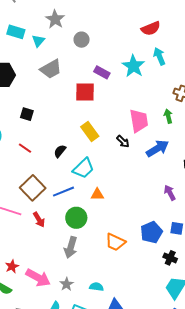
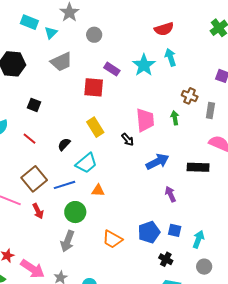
blue arrow: (157, 148) -> (157, 162), moved

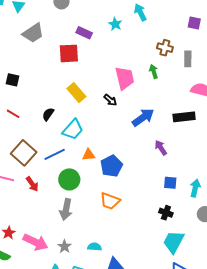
cyan star: (144, 65) -> (115, 24), size x0.6
blue pentagon: (149, 232) -> (111, 166), moved

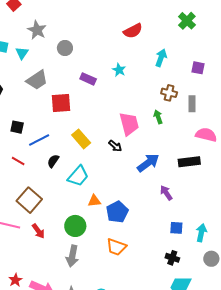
cyan arrow: (140, 12) -> (161, 58), moved, turned 48
red square: (69, 53) -> (61, 103), moved
blue line: (55, 154) -> (39, 140), moved

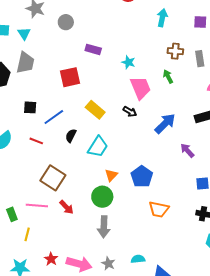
cyan star: (119, 70) -> (128, 62), moved
gray trapezoid: (37, 80) -> (25, 63), moved, turned -35
orange triangle: (94, 201) -> (111, 175), moved, turned -32
orange trapezoid: (116, 247) -> (159, 209), moved

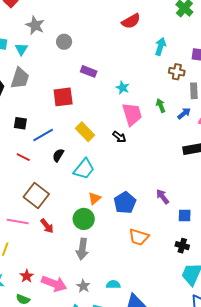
brown cross: (175, 51) -> (177, 72), moved
blue arrow: (165, 123) -> (184, 113), moved, size x0.6
purple arrow: (187, 150) -> (163, 197), moved

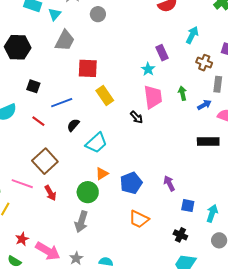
purple rectangle: (89, 71) -> (162, 53), moved, turned 35
gray trapezoid: (20, 78) -> (65, 41), moved
black square: (20, 123) -> (33, 86), moved
yellow rectangle: (85, 132) -> (105, 95), moved

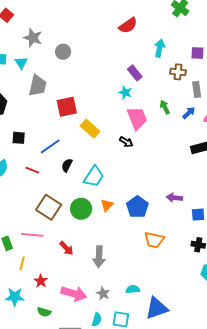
purple arrow: (169, 183) -> (174, 198), turned -42
green circle: (88, 192) -> (81, 209), moved
red arrow: (50, 193) -> (66, 248), moved
red star: (22, 239) -> (41, 281), moved

